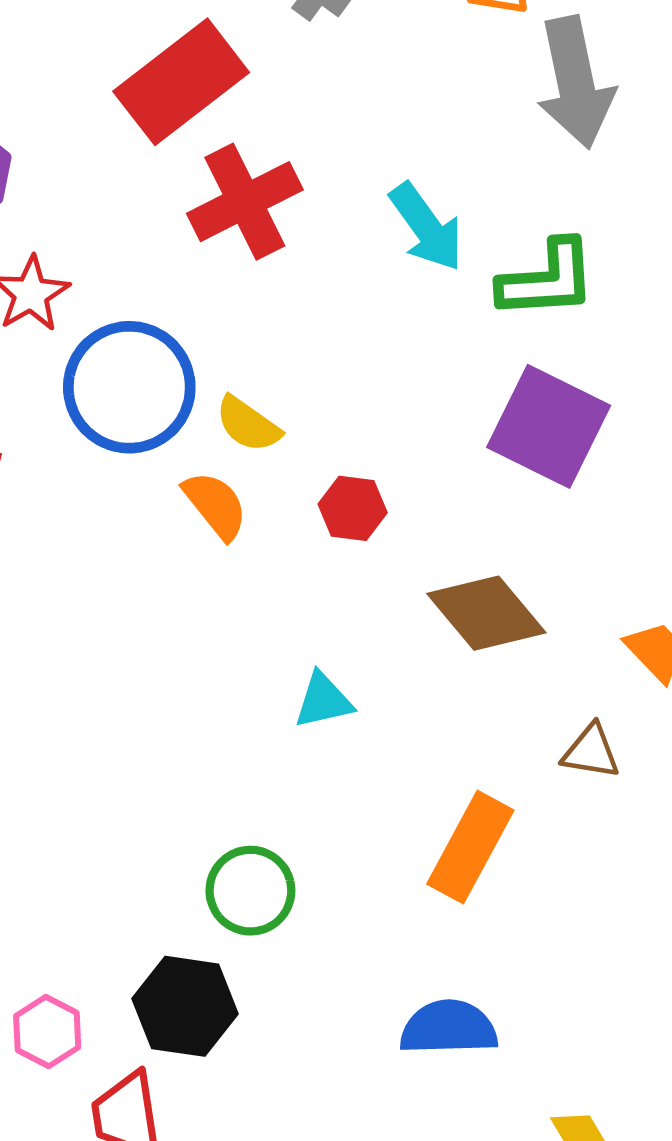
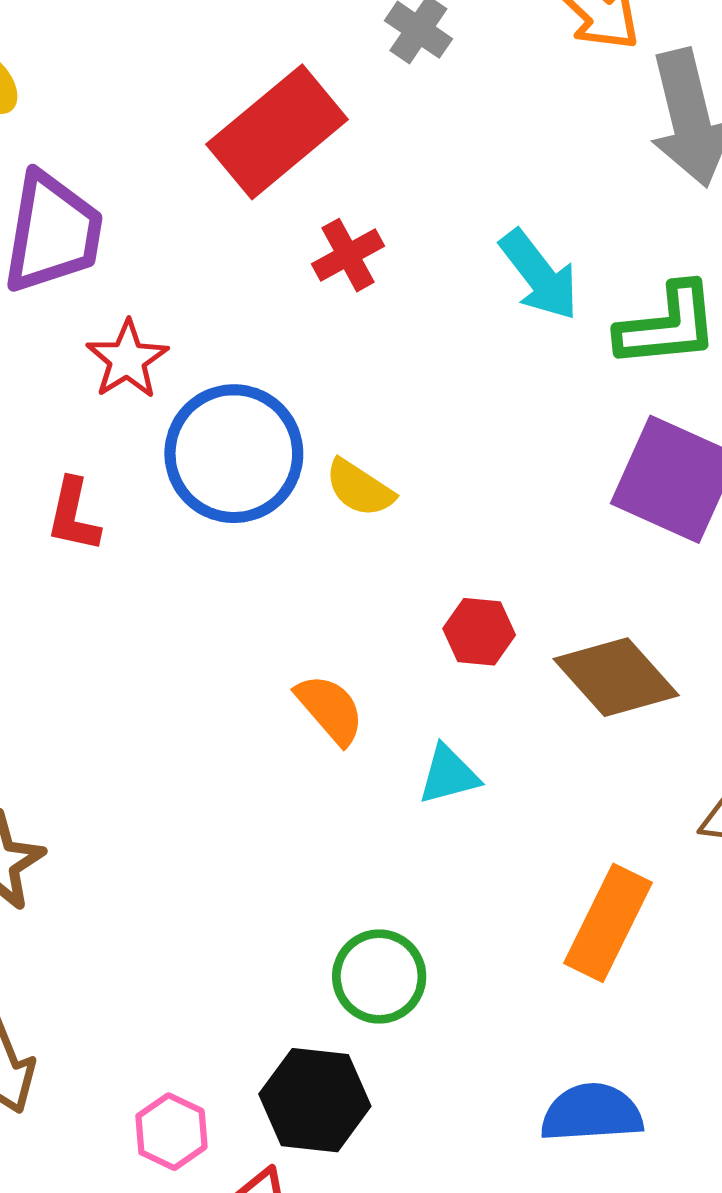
red cross: (245, 202) -> (348, 255), size x0.6
orange semicircle: (215, 505) -> (330, 709), moved
red hexagon: (353, 508) -> (479, 632), moved

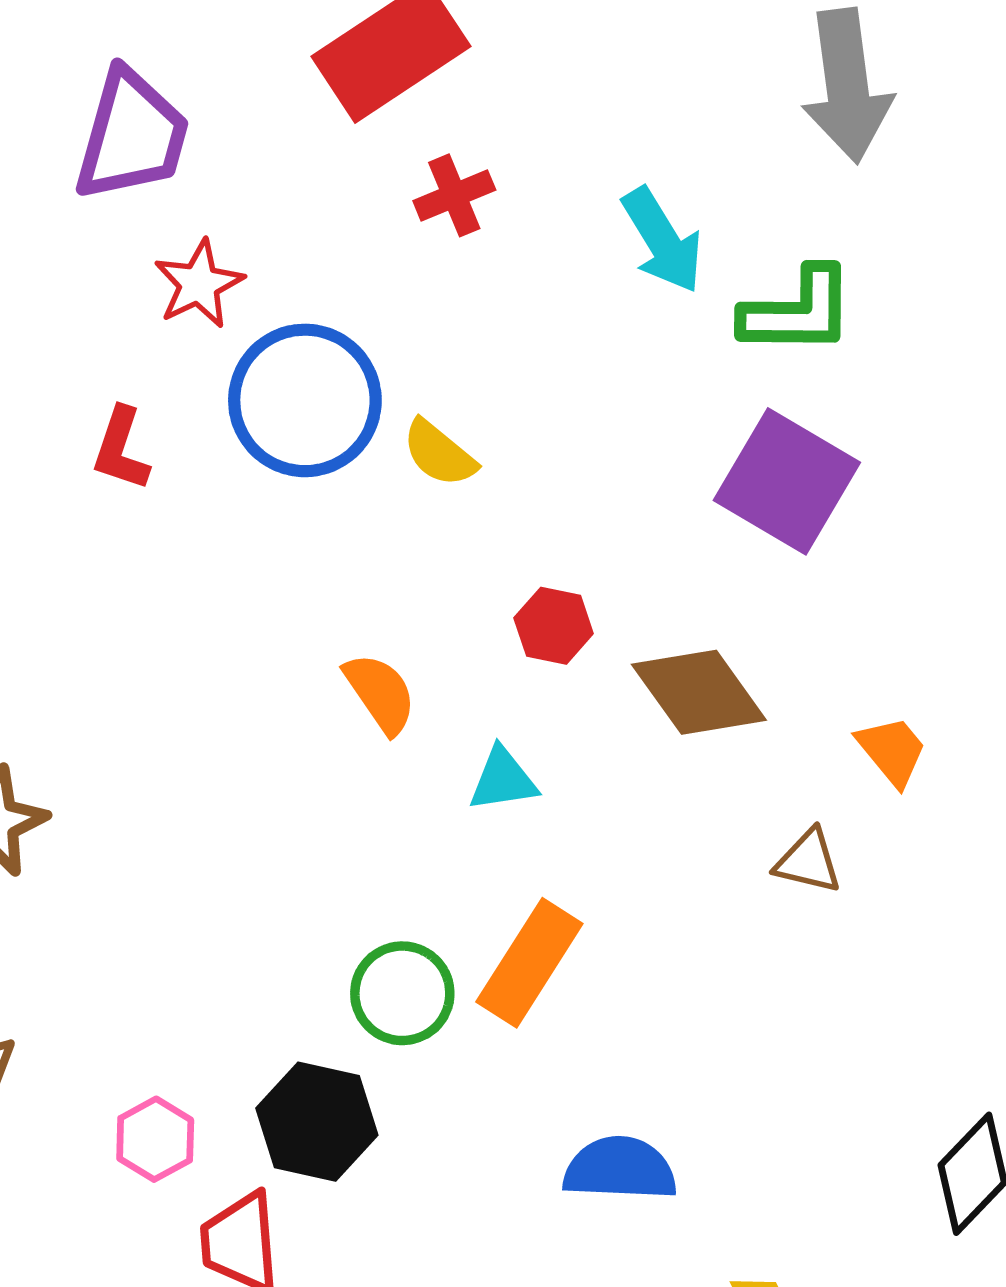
orange rectangle: (608, 923) -> (529, 963), moved

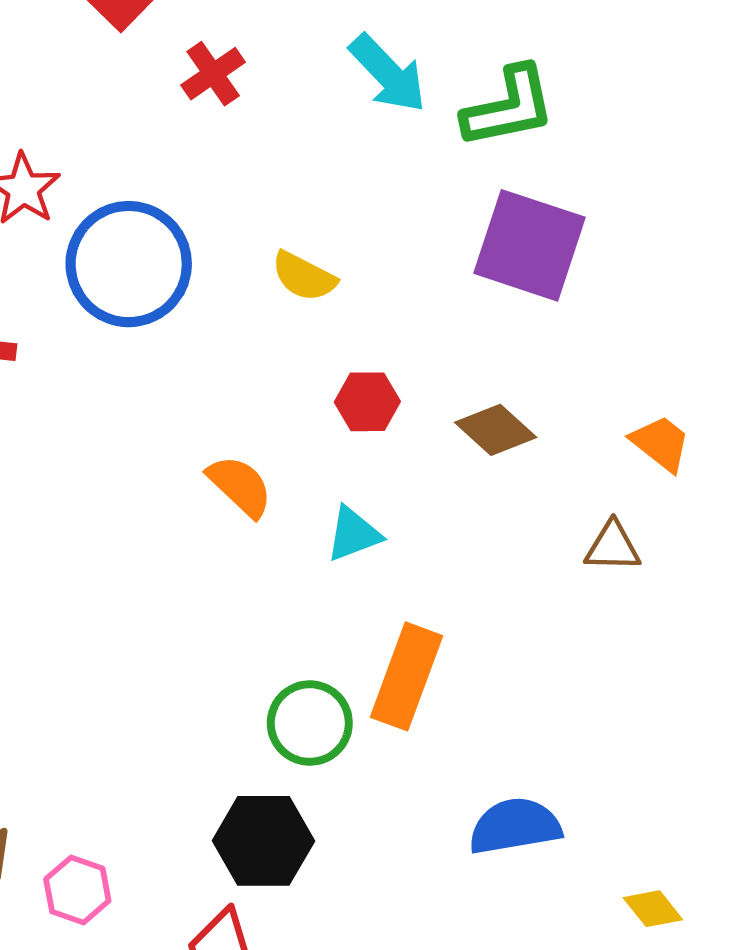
yellow semicircle: (439, 453) -> (304, 276), moved
brown diamond: (699, 692) -> (496, 430), size x0.7
pink hexagon: (155, 1139) -> (77, 890), moved

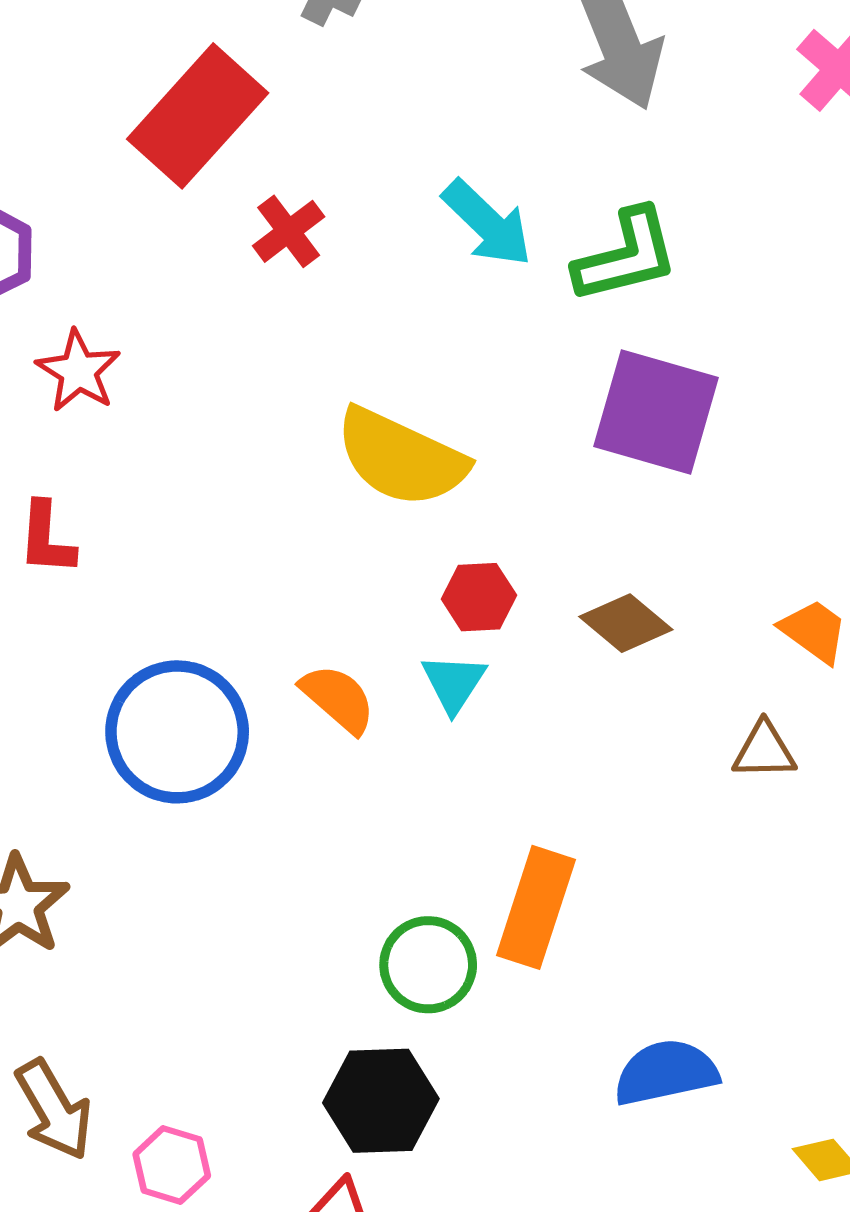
blue circle: (129, 264) -> (177, 732), moved
yellow semicircle: (304, 276) -> (401, 458), size x1.8
cyan triangle: (353, 534) -> (454, 683), moved, turned -34

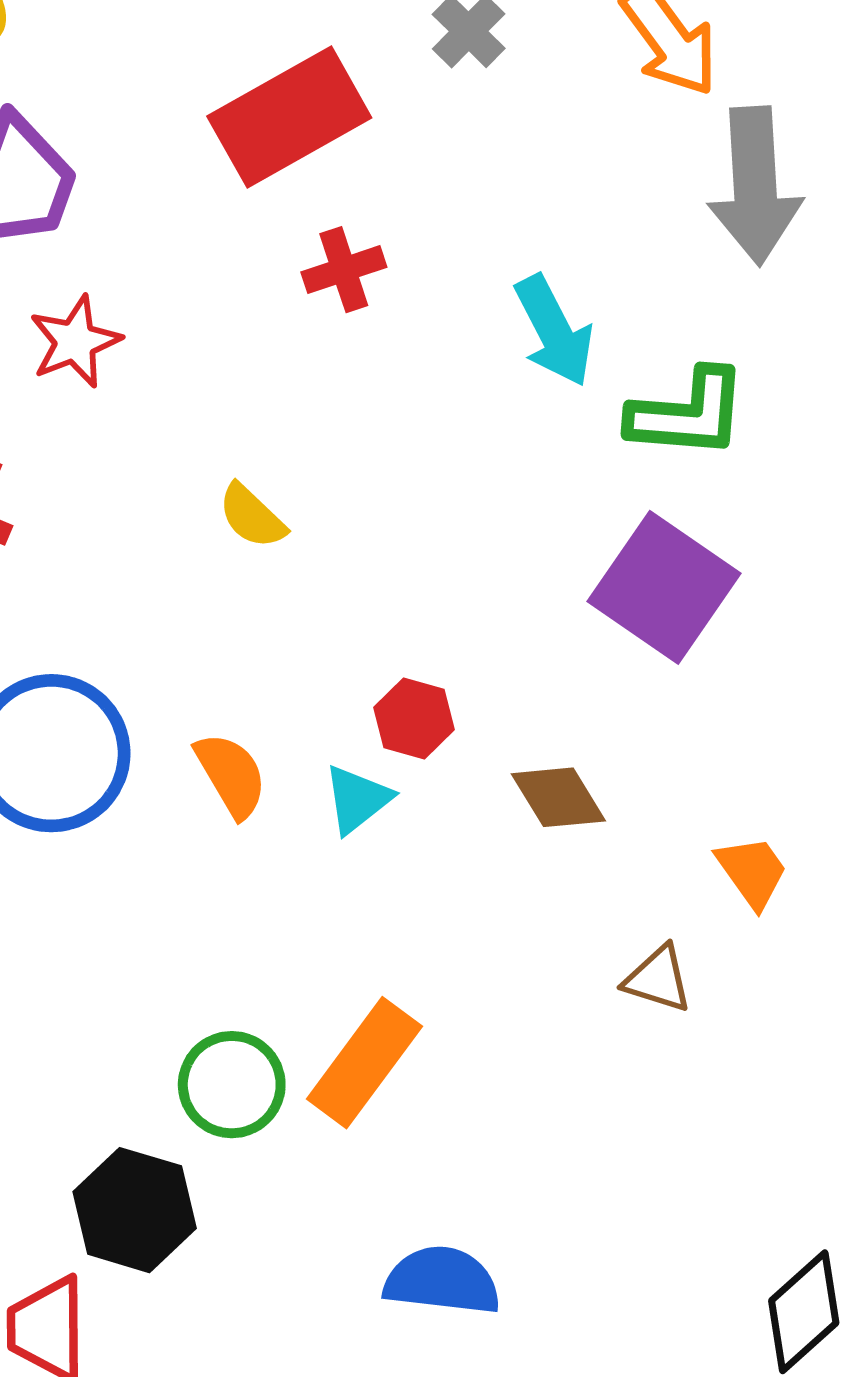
yellow semicircle: (401, 458) -> (252, 516), moved, size x0.5

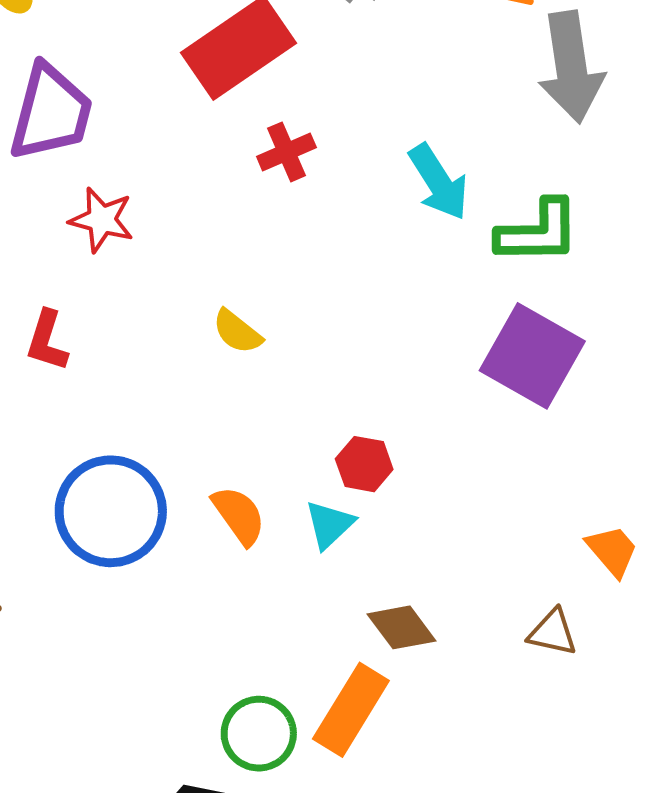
red star: (75, 342) -> (102, 220), turned -30
brown diamond: (558, 797) -> (402, 627), moved

